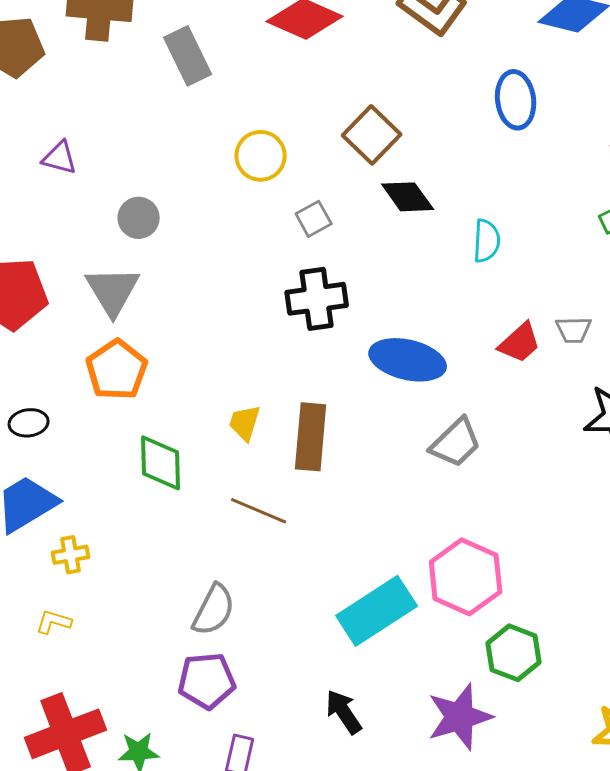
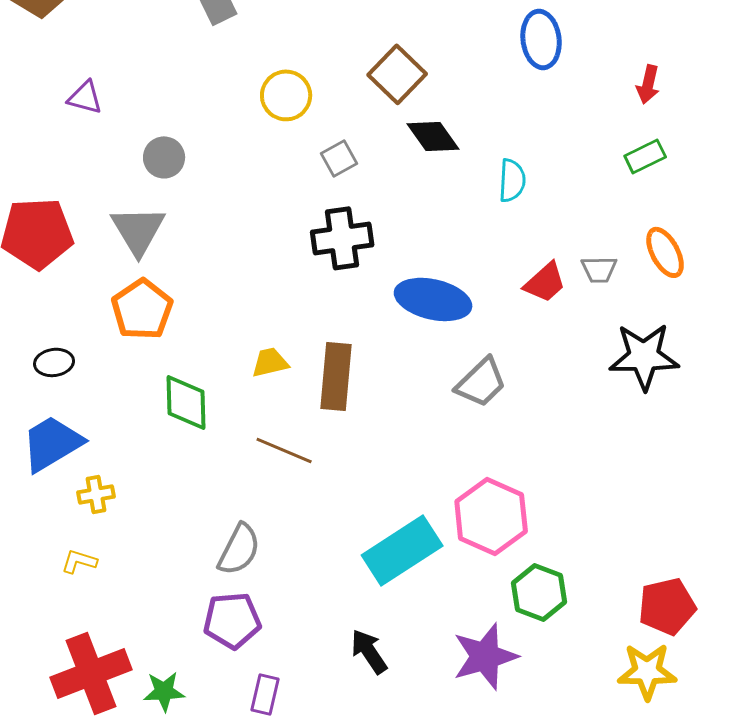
yellow trapezoid: (245, 423) -> (270, 362), turned 60

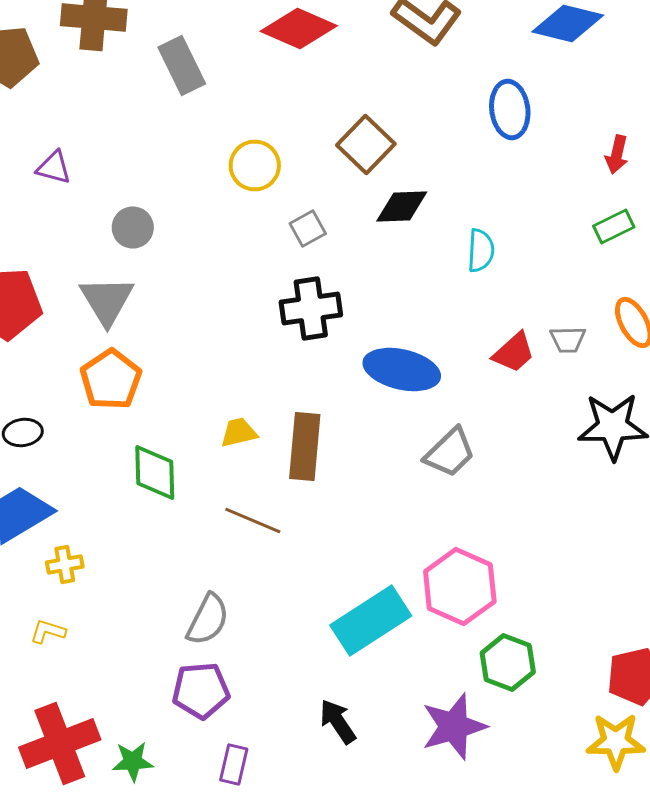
black diamond: (433, 136) -> (402, 206), turned -56

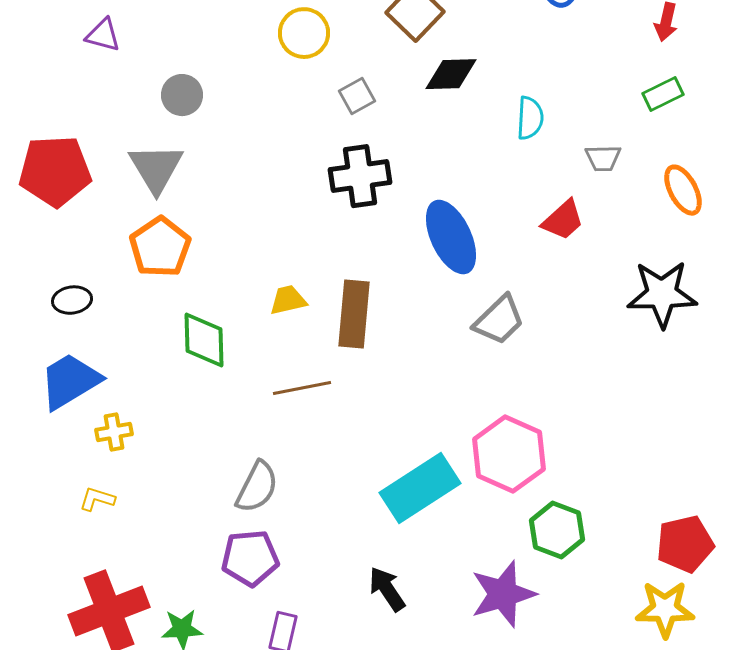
gray trapezoid: (568, 340) -> (603, 158), moved
blue ellipse: (402, 370) -> (451, 237), turned 52
brown line: (253, 520) -> (302, 388), turned -34

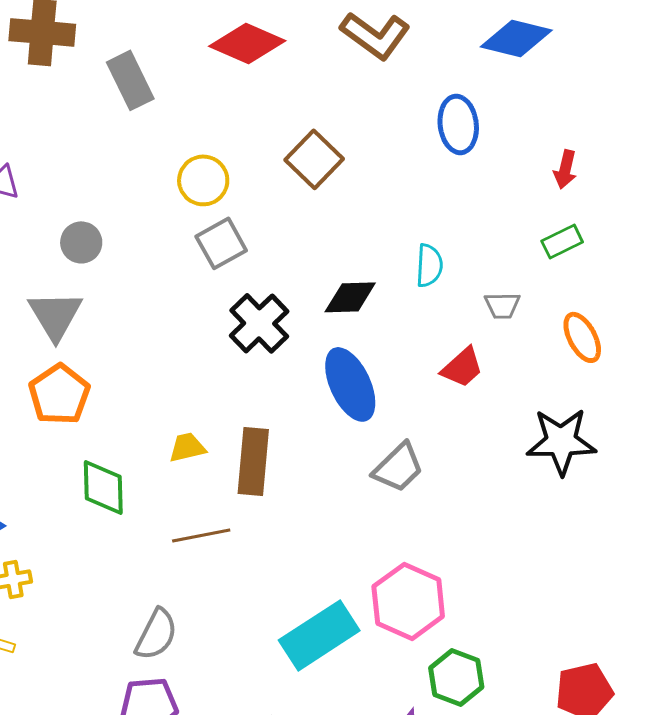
black diamond: (451, 74) -> (350, 297), moved
gray square: (357, 96) -> (221, 243), moved, size x1.4
black cross: (360, 176) -> (259, 323), turned -36

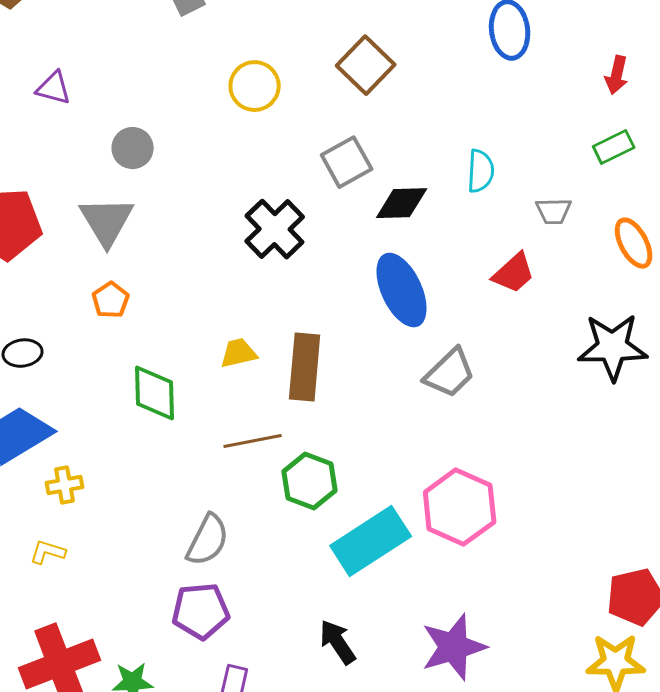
gray square: (221, 243) -> (347, 162), moved
black cross: (259, 323) -> (275, 229), moved
orange pentagon: (59, 394) -> (111, 300), size x0.6
green hexagon: (456, 677) -> (310, 481), moved

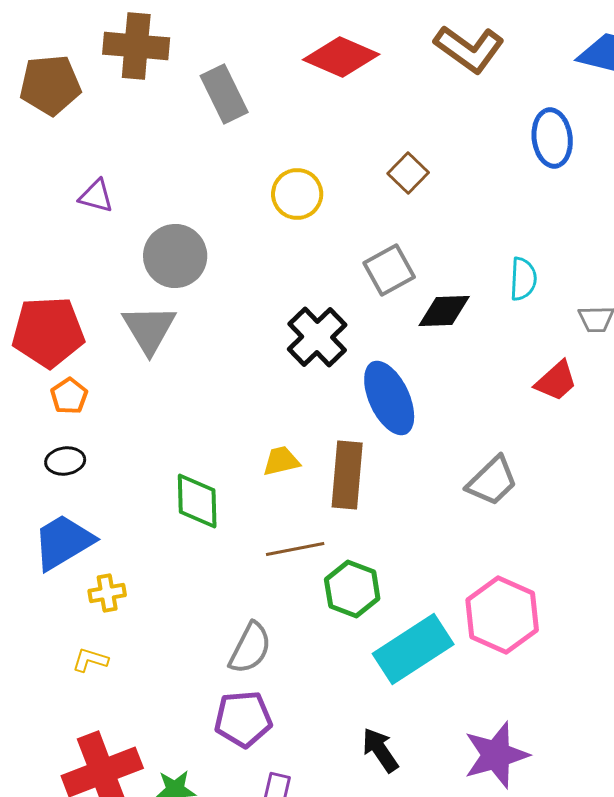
brown square: (366, 65) -> (408, 173), size x0.7
gray circle: (133, 148) -> (175, 256), size x1.5
blue ellipse: (402, 290) -> (389, 398), moved
orange pentagon: (111, 300) -> (69, 396), moved

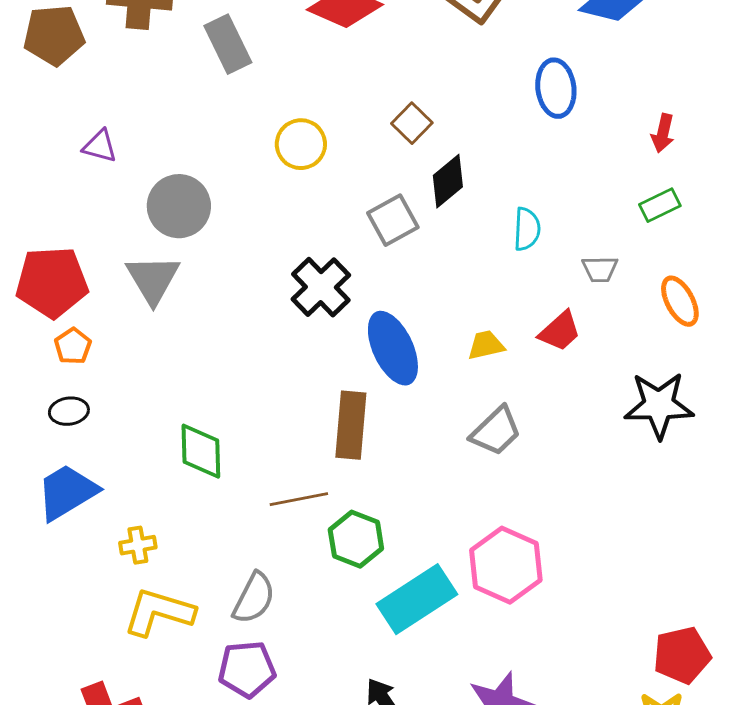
black diamond: (444, 311) -> (448, 181), moved, turned -38
yellow trapezoid: (281, 461) -> (486, 345), moved
yellow cross: (107, 593) -> (138, 545), moved
yellow L-shape: (90, 660) -> (159, 612), moved, size x2.0

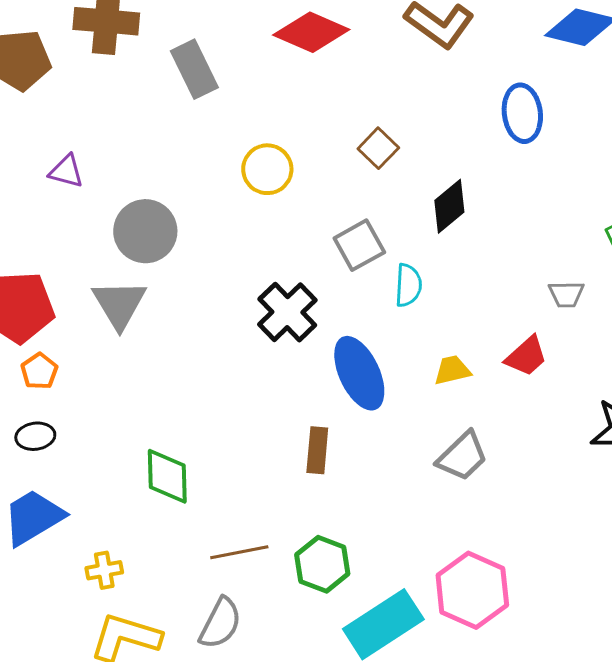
black diamond: (448, 181) -> (449, 206), moved
cyan semicircle: (527, 229) -> (408, 285), moved
brown rectangle: (351, 425) -> (317, 450), size x0.7
brown line: (299, 499) -> (239, 552), moved

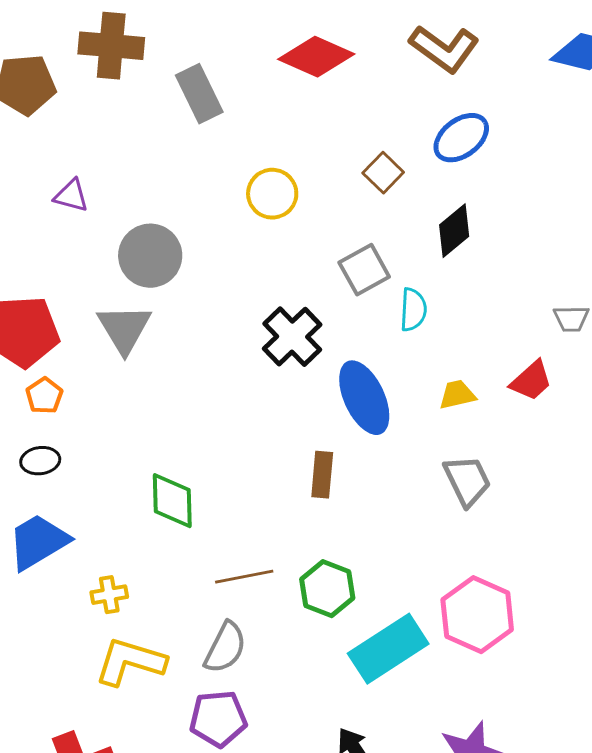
blue ellipse: (522, 113) -> (461, 138), moved, turned 60
gray trapezoid: (462, 456) -> (467, 481), turned -72

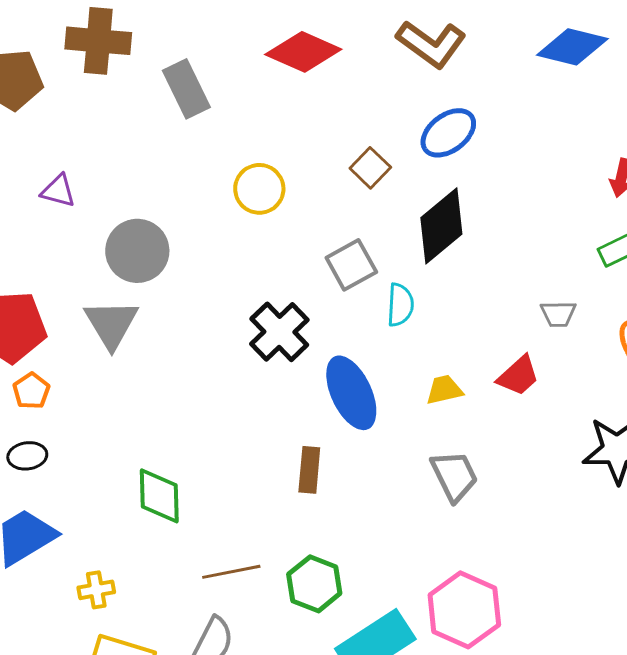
black diamond: (454, 231) -> (441, 226), size x1.4

